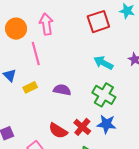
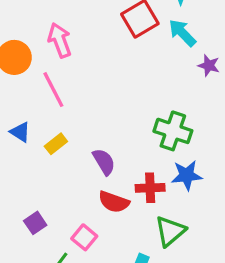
cyan arrow: (103, 63) -> (182, 33), moved, turned 30
purple semicircle: (62, 90) -> (104, 162), moved, turned 60
red cross: (82, 127) -> (150, 188), turned -30

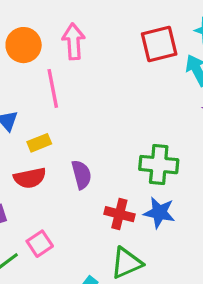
green cross: (173, 131) -> (159, 165), turned -30
red semicircle: (114, 202) -> (30, 178), moved, turned -48

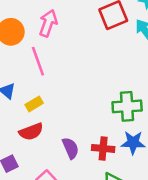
pink arrow: (74, 41) -> (48, 23), turned 32
purple semicircle: (81, 175) -> (70, 148), moved

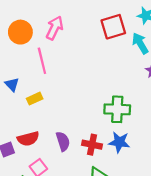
red semicircle: (31, 132) -> (28, 139), moved

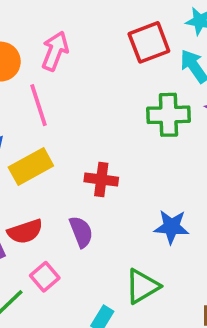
yellow rectangle: (35, 99) -> (31, 166), size x1.6
green cross: (117, 109) -> (168, 115), moved
red cross: (92, 145) -> (101, 179), moved

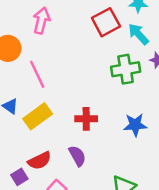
pink arrow: (55, 51) -> (41, 21), moved
blue star: (171, 227) -> (135, 125), moved

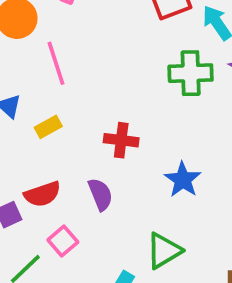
yellow rectangle: (38, 116) -> (48, 127), size x0.6
blue star: (135, 125) -> (183, 180), moved, turned 30

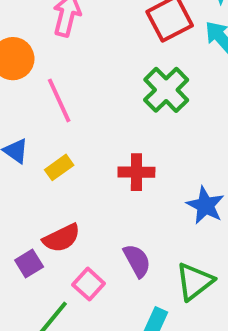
green cross: (191, 73) -> (166, 90), moved, turned -36
purple semicircle: (100, 194) -> (137, 261), moved

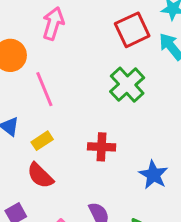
red semicircle: (61, 238) -> (40, 176), moved, turned 68

